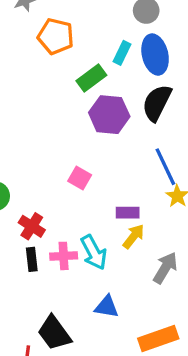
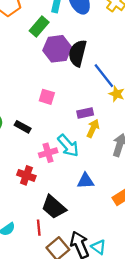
black semicircle: (157, 103) -> (78, 53), moved
red cross: (32, 226) -> (26, 175), moved
black rectangle: (32, 259) -> (23, 127), moved, turned -42

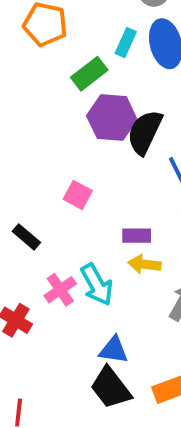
yellow arrow: (93, 128) -> (144, 264), turned -120
pink cross: (48, 153) -> (60, 290), turned -30
black trapezoid: (54, 207) -> (111, 388), moved

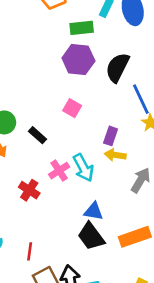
green rectangle: (89, 74) -> (82, 28), turned 30
purple hexagon: (112, 118) -> (78, 60), moved
purple rectangle: (137, 236) -> (111, 136), turned -72

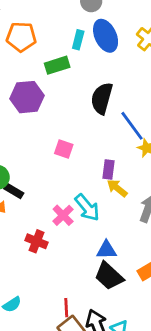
purple hexagon: (78, 60) -> (27, 97), moved
black rectangle: (37, 135) -> (14, 191), moved
yellow arrow: (115, 155) -> (117, 188), turned 42
red line: (30, 251) -> (66, 308), moved

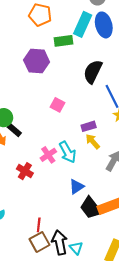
cyan rectangle: (78, 40) -> (83, 24), size x1.6
purple rectangle: (108, 170) -> (89, 126), turned 56
blue triangle: (106, 250) -> (77, 187), turned -42
black trapezoid: (109, 276) -> (91, 208), moved

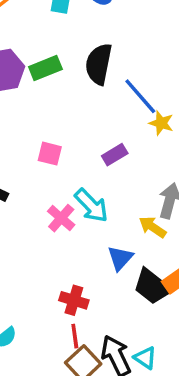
green rectangle: (63, 41) -> (45, 68), moved
pink square: (57, 105) -> (50, 154), moved
yellow arrow: (93, 141) -> (153, 227), moved
red cross: (25, 171) -> (74, 300), moved

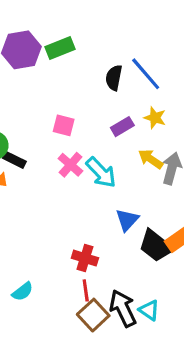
black semicircle: (99, 64) -> (114, 78), moved, size x0.7
yellow star: (161, 123) -> (155, 118), moved
pink cross: (61, 218) -> (70, 165), moved
yellow arrow: (153, 227) -> (151, 159), moved

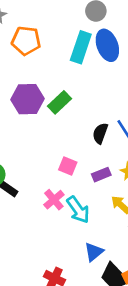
green rectangle: (60, 48) -> (60, 102), turned -30
pink square: (64, 125) -> (68, 166), moved

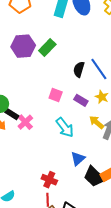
purple rectangle: (101, 175) -> (81, 100), turned 56
pink cross: (54, 200) -> (25, 122), moved

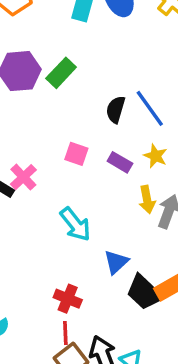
pink cross: (25, 122) -> (23, 177), moved
yellow arrow: (96, 122) -> (147, 200), turned -140
cyan arrow: (65, 127) -> (75, 224), moved

